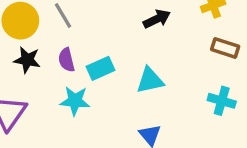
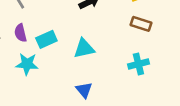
cyan cross: (222, 101) -> (138, 64), turned -30

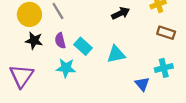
cyan rectangle: (46, 39) -> (83, 46), turned 66
blue triangle: (84, 90) -> (142, 84), moved

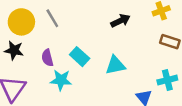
black star: (34, 41) -> (14, 50), moved
purple semicircle: (60, 41) -> (47, 58), moved

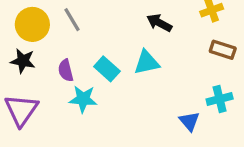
black arrow: (120, 21) -> (159, 23), turned -126
cyan triangle: (115, 65) -> (147, 62), moved

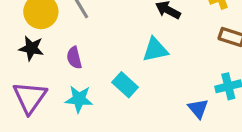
cyan rectangle: (107, 69) -> (125, 85), moved
cyan star: (83, 99) -> (79, 99), moved

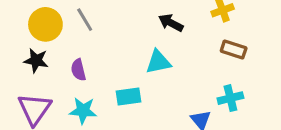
cyan rectangle: (125, 85) -> (129, 96), turned -50

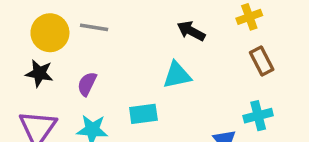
gray line: (85, 20) -> (94, 27), turned -50
brown rectangle: (234, 49) -> (262, 61), turned 45
purple semicircle: (78, 70) -> (87, 84), turned 40

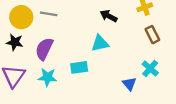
purple semicircle: (87, 84) -> (44, 49), size x1.5
cyan cross: (258, 116) -> (150, 68), turned -35

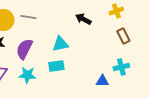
cyan triangle: (100, 43) -> (60, 44), moved
cyan cross: (150, 68) -> (121, 67), turned 35
blue triangle: (129, 84) -> (102, 81), turned -48

